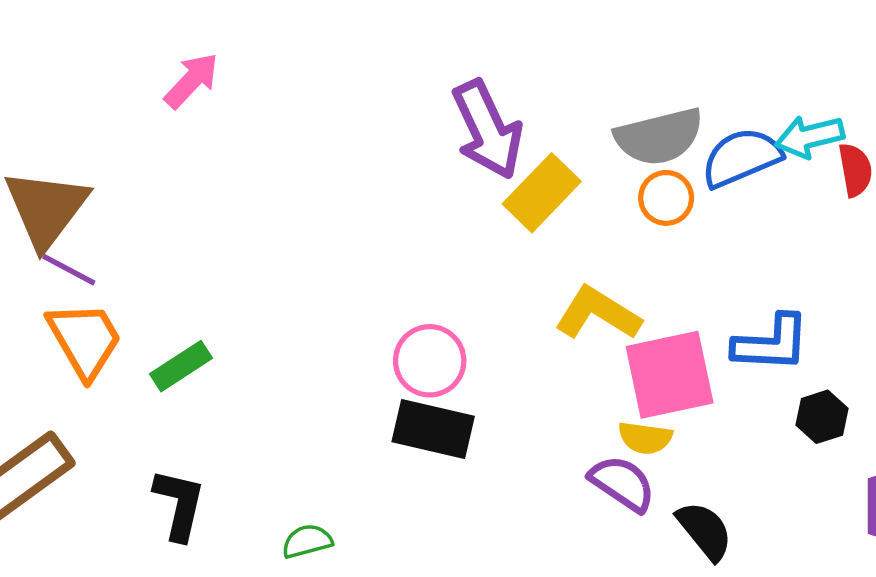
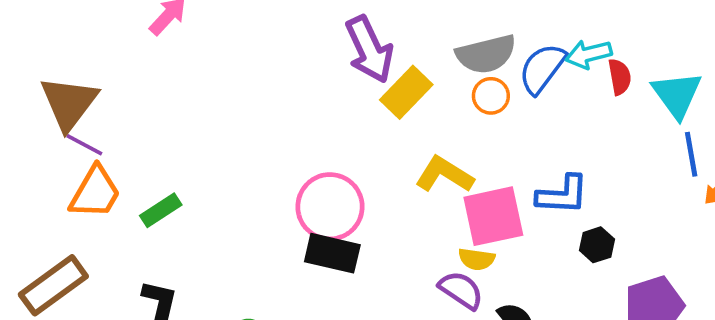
blue semicircle: (741, 158) -> (542, 68), turned -30
orange trapezoid: (85, 340) -> (95, 192), turned 60
pink circle: (430, 361) -> (330, 207), size x1.4

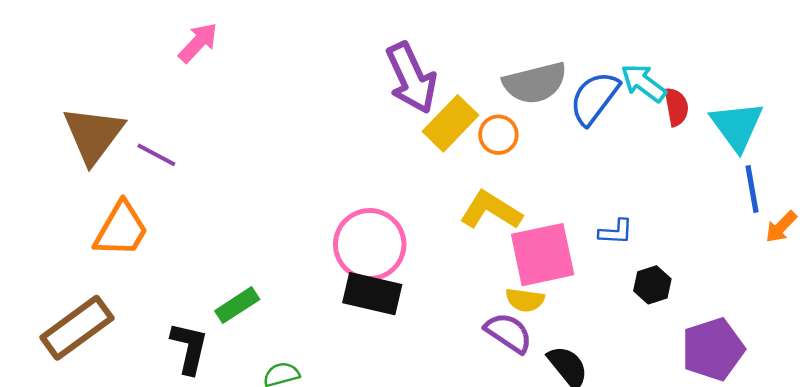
cyan arrow: (589, 54) -> (644, 83), turned 51
orange circle: (491, 96) -> (498, 135), moved
purple line: (84, 145) -> (156, 155), moved
blue L-shape: (562, 195) -> (616, 232), size x0.6
green rectangle: (161, 210) -> (237, 305), moved

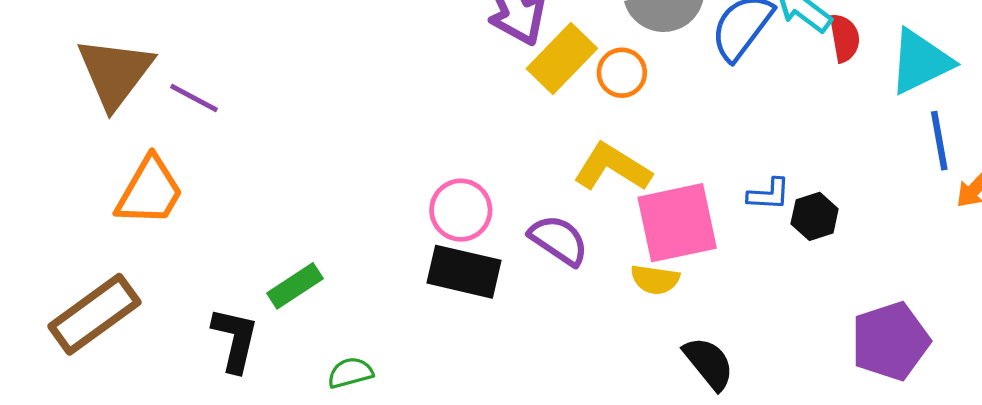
cyan triangle: (737, 126) -> (920, 62), turned 40
pink circle: (370, 244) -> (461, 210), size x0.7
black hexagon: (652, 285) -> (815, 216), moved
purple semicircle: (509, 333) -> (559, 240), moved

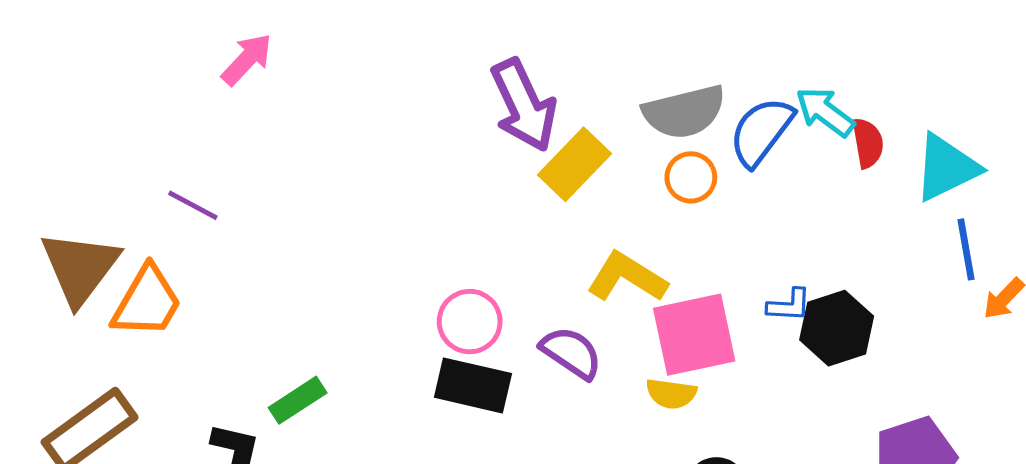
brown triangle: (115, 73) -> (80, 267), moved
orange circle: (622, 73) -> (691, 177), moved
black hexagon: (815, 216) -> (837, 328), size x1.5

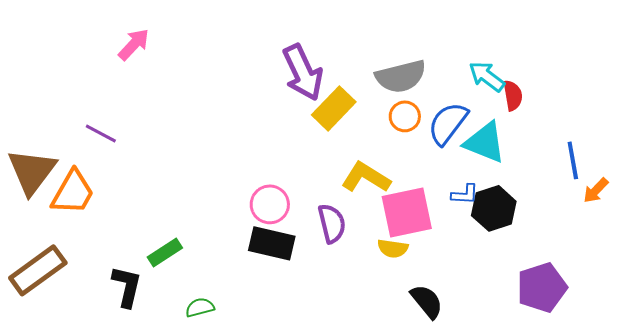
blue semicircle: (761, 132) -> (448, 123), moved
cyan triangle: (946, 168) -> (485, 142), moved, turned 48
purple semicircle: (571, 353) -> (332, 223), turned 42

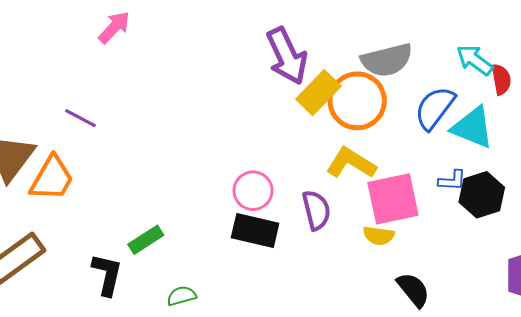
orange circle: (405, 116) -> (357, 101), moved, size x1.8

